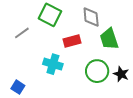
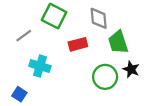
cyan cross: (53, 64) -> (40, 66), moved
black star: (121, 74) -> (131, 69), moved

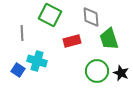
gray line: (24, 36) -> (22, 33), turned -56
black star: (131, 69) -> (121, 73), moved
blue square: (19, 94) -> (18, 70), moved

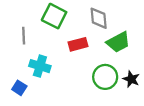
green trapezoid: (109, 39) -> (118, 42), turned -100
blue square: (18, 70) -> (19, 88), moved

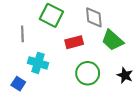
green trapezoid: (118, 42) -> (112, 40), turned 70
green circle: (105, 77) -> (88, 73), moved

